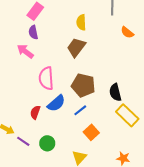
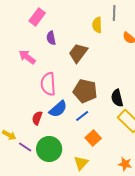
yellow semicircle: (81, 22) -> (97, 25), moved
purple semicircle: (33, 32) -> (51, 38), moved
green circle: (47, 143) -> (49, 149), size x1.6

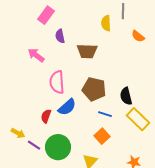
brown trapezoid: (78, 53) -> (87, 51), turned -125
blue line: (82, 116) -> (105, 114), moved, turned 56

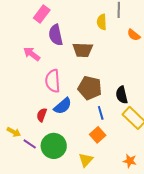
purple semicircle: (60, 36) -> (56, 35), size x1.5
blue line: (105, 114) -> (101, 113), turned 56

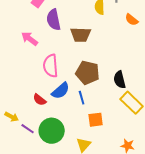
blue line: (101, 113) -> (82, 98), moved
red semicircle: (42, 115) -> (40, 100), turned -72
orange square: (98, 135) -> (96, 120), turned 35

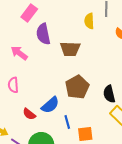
pink semicircle: (51, 66) -> (13, 85), moved, size x0.7
brown pentagon: (88, 73) -> (77, 87), turned 30
blue line: (82, 98) -> (67, 122), moved

